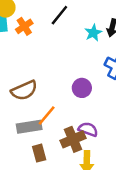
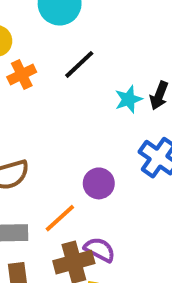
orange line: (47, 115) -> (60, 218), moved

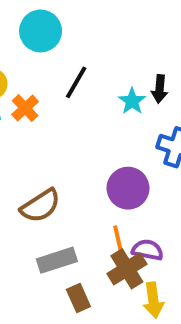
purple circle: (99, 183) -> (128, 188), size x1.4
orange line: (60, 218) -> (119, 243), moved, turned -44

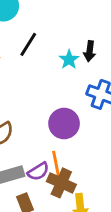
purple semicircle: (147, 250) -> (38, 171), moved, turned 135
brown cross: (127, 269) -> (61, 183), turned -36

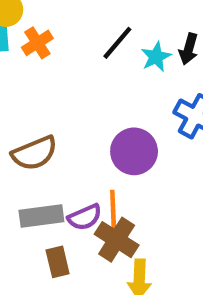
black line: (28, 44) -> (117, 43), moved

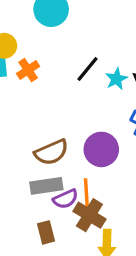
brown semicircle: (34, 153) -> (51, 152), moved
gray rectangle: (41, 216) -> (46, 186), moved

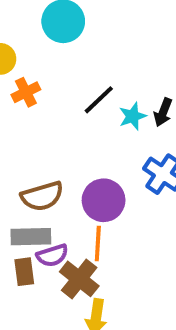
orange line: (86, 193) -> (98, 243), moved
brown rectangle: (46, 232) -> (24, 272), moved

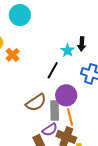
black line: (99, 100) -> (53, 70), moved
gray rectangle: (31, 237) -> (55, 111), moved, turned -72

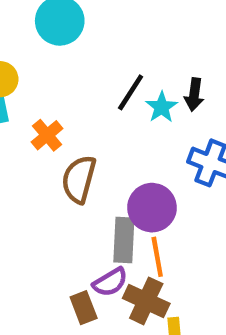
orange cross: (13, 55) -> (47, 135), moved
black line: (53, 70) -> (131, 92), moved
brown semicircle: (36, 103) -> (79, 179), moved, turned 135

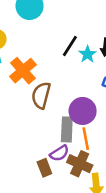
orange cross: (47, 135) -> (23, 71), size x1.5

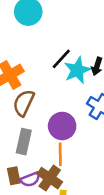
cyan star: (87, 54) -> (77, 70), size x1.5
gray rectangle: (67, 129) -> (24, 142), moved
purple semicircle: (59, 153) -> (30, 179), moved

